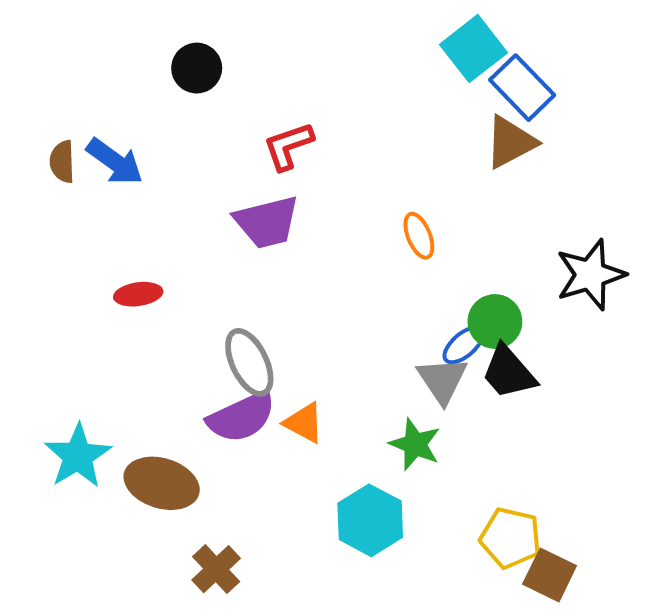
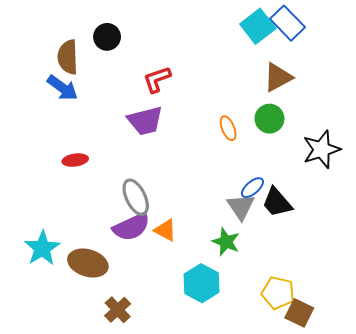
blue rectangle: (522, 88) -> (288, 23), moved
brown semicircle: (62, 162) -> (68, 57), moved, size x1.5
green circle: (495, 321) -> (269, 119), moved

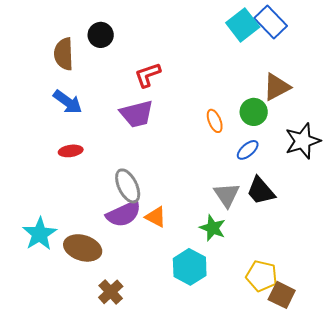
brown triangle: (278, 77) -> (277, 87), moved
blue arrow: (62, 88) -> (68, 102), moved
blue ellipse: (252, 188) -> (248, 150), moved

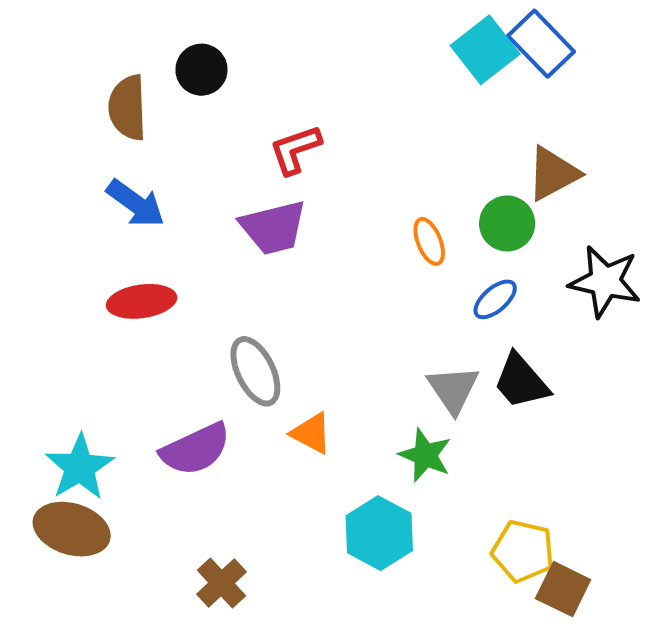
black star: (303, 141) -> (605, 281), turned 30
red ellipse: (71, 151) -> (142, 301), size x1.4
purple semicircle: (124, 214) -> (195, 449), moved
brown ellipse: (83, 248) -> (72, 529), moved

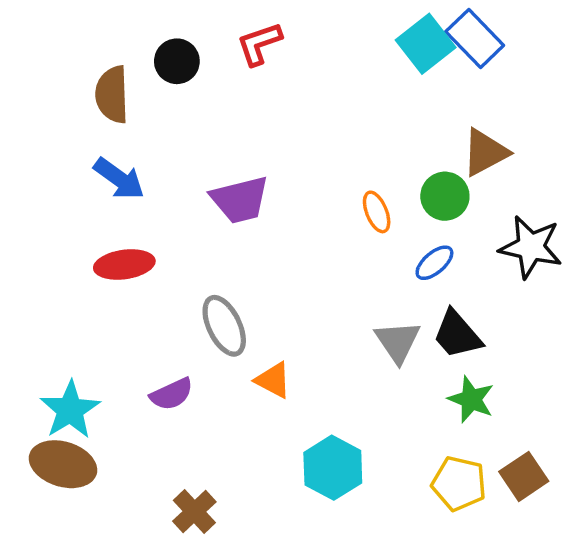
red L-shape: (295, 150) -> (259, 44), moved
purple semicircle: (195, 449) -> (172, 394), size x0.7
green star: (425, 455) -> (471, 399), moved
brown square: (563, 589) -> (524, 476), moved, turned 30

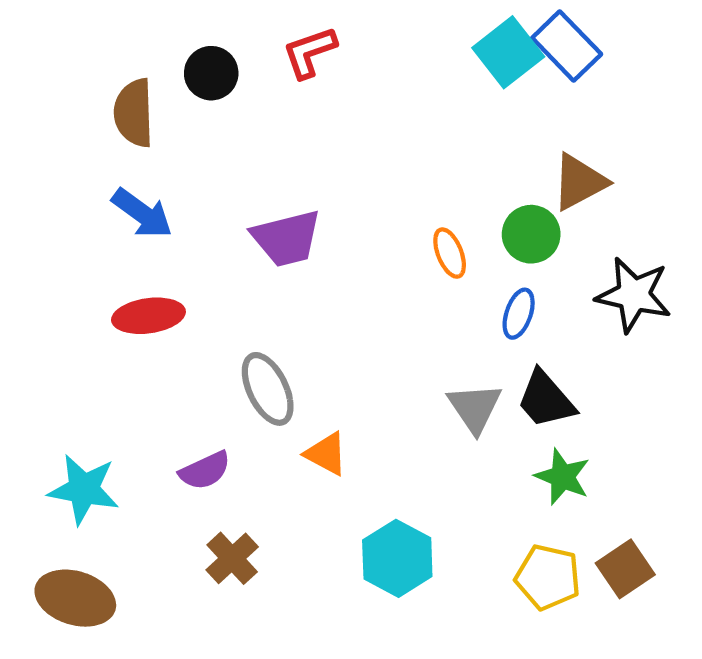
blue ellipse: (434, 263) -> (519, 314), turned -30
cyan star: (70, 410) -> (84, 489), turned -30
brown ellipse: (63, 464) -> (75, 598), moved
brown cross: (194, 512) -> (232, 558), moved

